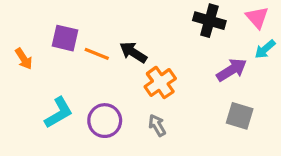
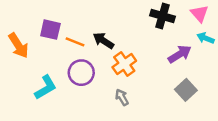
cyan arrow: (265, 49) -> (206, 38), turned 63
orange arrow: (24, 59) -> (18, 46), size x1.5
gray square: (240, 116) -> (186, 90), turned 30
purple circle: (105, 121) -> (81, 73), moved

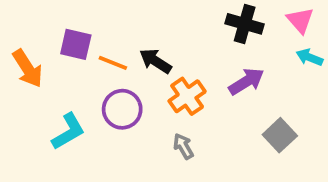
purple arrow: (180, 54) -> (246, 81), moved

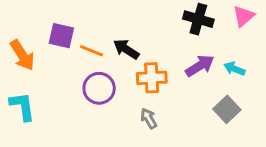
pink triangle: (300, 20) -> (243, 16), turned 30
cyan arrow: (309, 57) -> (234, 69), moved
orange cross: (187, 96) -> (152, 78), turned 32
cyan L-shape: (68, 131) -> (22, 106), moved, turned -68

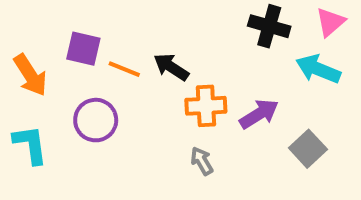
purple arrow: (200, 66) -> (259, 114), moved
cyan arrow: (234, 69) -> (318, 69), moved, size x1.5
purple circle: (99, 88) -> (96, 120), moved

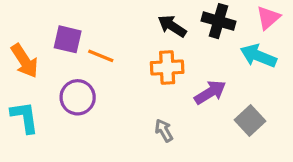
black arrow: (171, 67) -> (172, 26), moved
orange cross: (206, 106) -> (167, 67), moved

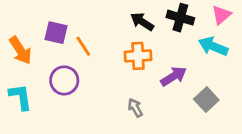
orange line: (101, 56) -> (83, 46), turned 35

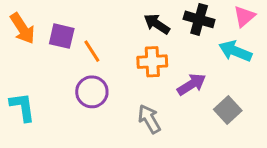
orange arrow: (20, 50) -> (22, 28), moved
purple circle: (64, 80) -> (92, 92), moved
gray arrow: (135, 108) -> (149, 119), size x1.4

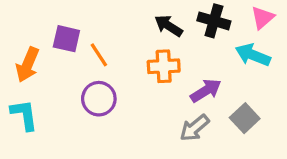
orange arrow: (22, 28) -> (28, 65), moved, turned 56
gray arrow: (149, 119) -> (194, 128), moved, turned -100

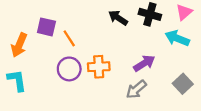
orange cross: (164, 66) -> (99, 67), moved
gray square: (245, 118) -> (183, 84), moved

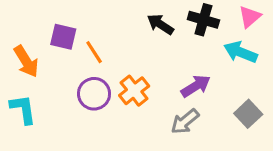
orange arrow: (19, 45) -> (26, 61), turned -55
orange cross: (99, 67) -> (134, 91), turned -35

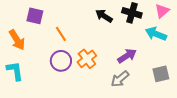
purple square: (63, 37) -> (35, 16), moved
gray square: (248, 114) -> (161, 74), turned 30

